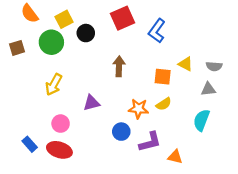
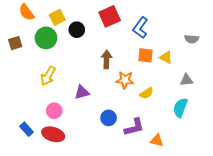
gray semicircle: (214, 66) -> (192, 39), moved
orange square: (163, 77) -> (145, 55), moved
orange star: (138, 109) -> (125, 80), moved

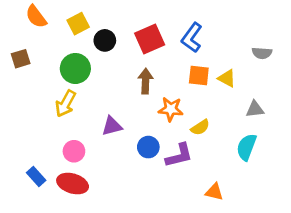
red square: (110, 16) -> (150, 39), moved
green circle: (46, 38) -> (75, 68), moved
blue circle: (109, 118) -> (148, 147), moved
purple L-shape: (134, 127) -> (179, 155), moved

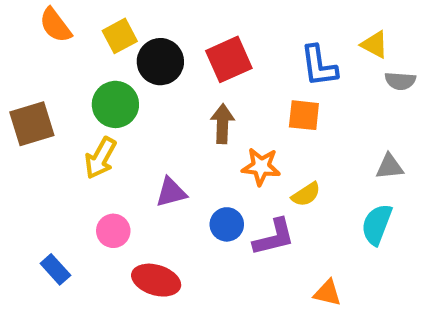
blue L-shape: (192, 38) -> (319, 66), moved, turned -44
black circle: (105, 40) -> (160, 62), size x1.4
brown square: (21, 59) -> (32, 124), moved, size x1.5
yellow triangle: (227, 78) -> (375, 44), moved
red ellipse: (73, 184) -> (156, 280), moved

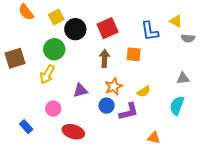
orange square: (304, 115) -> (134, 54), moved
orange star: (261, 167) -> (114, 86), moved, turned -30

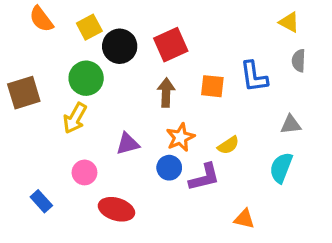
yellow triangle: (176, 21) -> (289, 22), moved
blue L-shape: (150, 31) -> (254, 77), moved
gray semicircle: (188, 38) -> (299, 61), turned 88

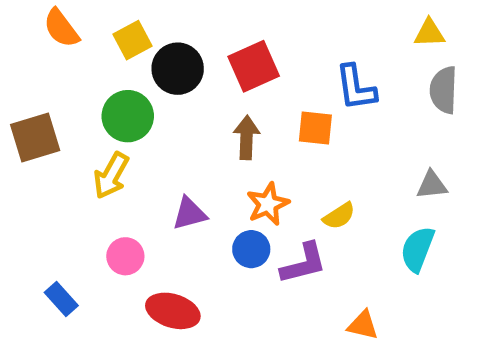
yellow triangle: (289, 22) -> (429, 33), turned -30
gray semicircle: (299, 61) -> (444, 90), size x1.4
blue L-shape: (254, 77) -> (356, 88), moved

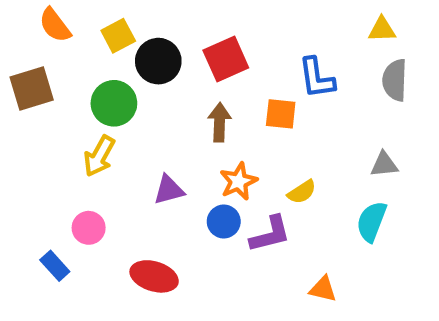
brown square: (35, 138) -> (32, 89), moved
pink circle: (125, 256) -> (89, 228), moved

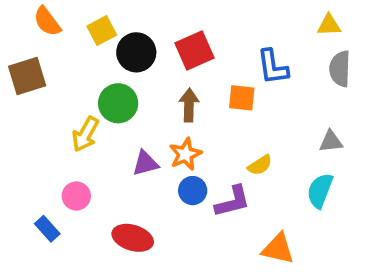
green circle: (114, 103) -> (118, 103), moved
orange star: (238, 181) -> (185, 154), moved
orange triangle: (323, 289) -> (278, 249), size x1.4

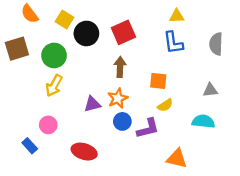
yellow triangle: (329, 25) -> (177, 16), moved
yellow square: (102, 31) -> (64, 20), turned -30
orange square: (242, 98) -> (158, 81), moved
green circle: (118, 103) -> (54, 55), moved
cyan semicircle: (320, 191) -> (203, 121), turned 75

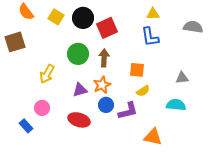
black circle: (86, 33) -> (83, 18), moved
gray semicircle: (216, 44) -> (193, 27), moved, turned 96
green circle: (54, 55) -> (78, 54), moved
red ellipse: (84, 152) -> (79, 120), moved

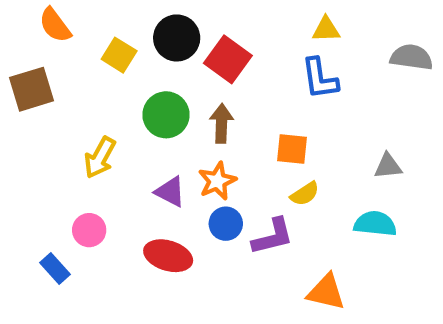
yellow square: (56, 17) -> (119, 55), moved
red square: (107, 28) -> (228, 59), turned -30
purple triangle: (80, 90) -> (170, 192), turned 42

